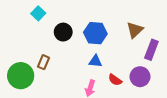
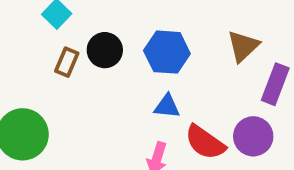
brown rectangle: (43, 62) -> (67, 62), moved
red semicircle: (115, 80) -> (205, 142), size x1.5

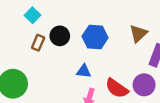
blue triangle: (167, 106) -> (84, 71), moved

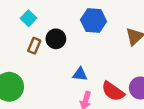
blue hexagon: (95, 37) -> (94, 21), moved

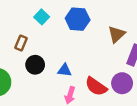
cyan square: (28, 18) -> (42, 17), moved
black circle: (56, 39) -> (35, 65), moved

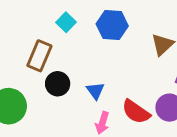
brown rectangle: (21, 43) -> (39, 56), size x1.5
blue triangle: (64, 70) -> (95, 91), turned 48

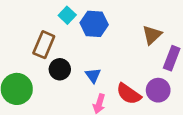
blue hexagon: (112, 25) -> (94, 24), moved

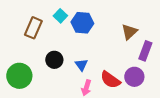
brown rectangle: (44, 45) -> (33, 28), moved

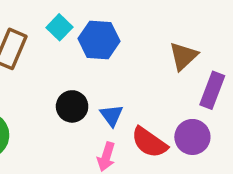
black circle: (54, 60) -> (72, 106), moved
blue triangle: (81, 65) -> (112, 115), moved

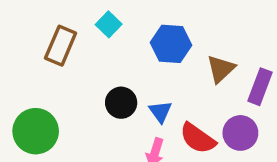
blue hexagon: (99, 40) -> (171, 44), moved
brown triangle: (183, 56) -> (221, 69), moved

